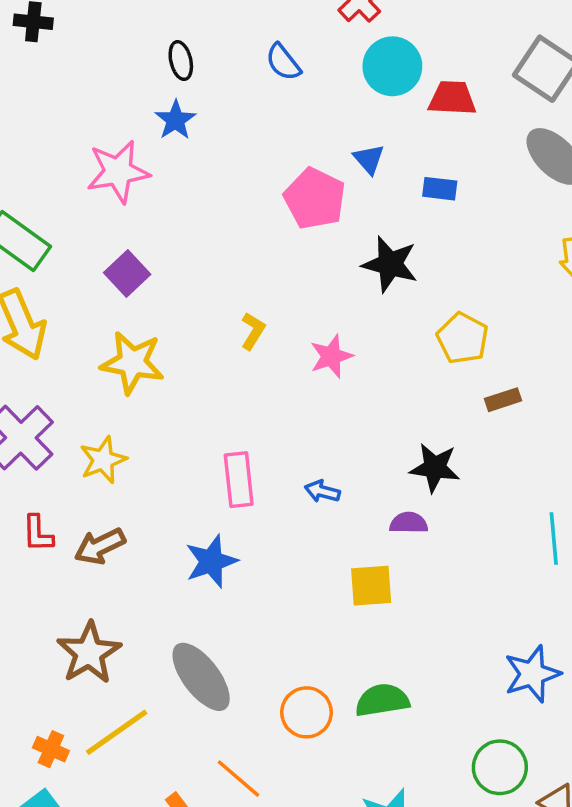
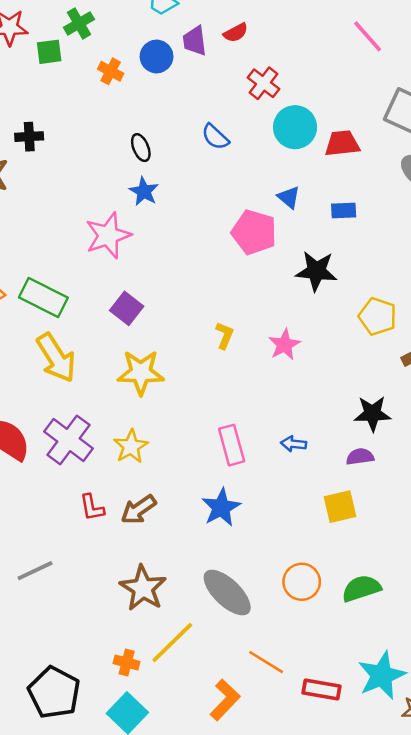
orange circle: (307, 712) -> (302, 582), moved

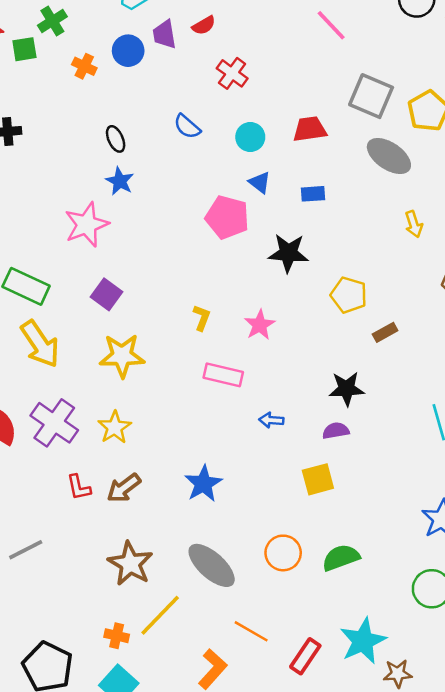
cyan circle: (295, 127) -> (250, 137), moved, size x0.7
pink rectangle: (232, 445) -> (223, 375), moved, turned -60
red rectangle: (322, 690) -> (305, 656), turned -64

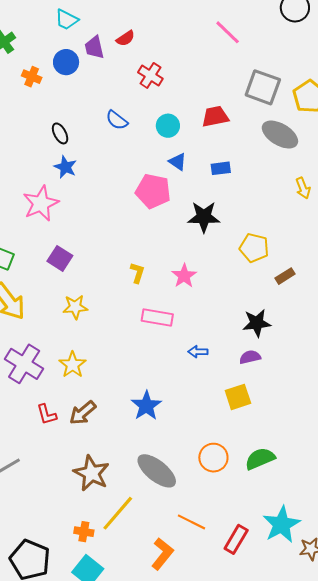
yellow star: (122, 356) -> (75, 307), size x0.7

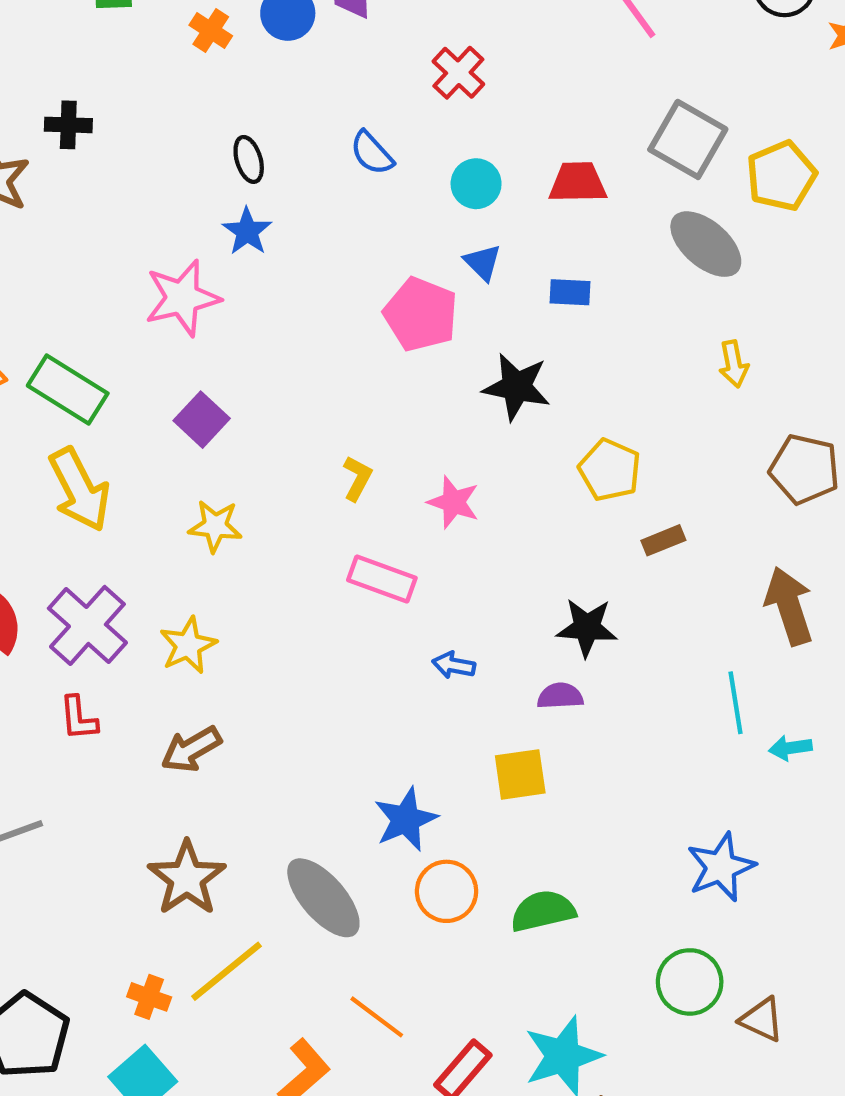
pink star: (184, 276) -> (454, 502), turned -30
blue star: (146, 406) -> (406, 819), moved
red L-shape: (47, 414) -> (79, 718), moved

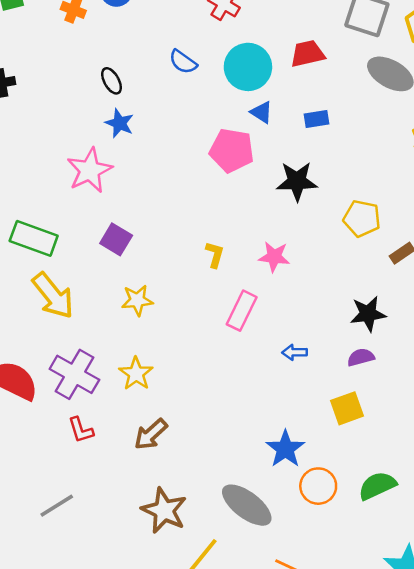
cyan circle: (476, 184) -> (248, 67), size x1.6
pink rectangle: (382, 579) -> (242, 311), turned -72

